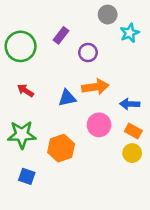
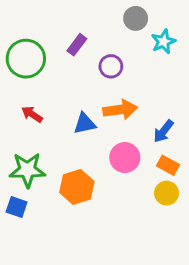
blue arrow: (130, 104) -> (163, 131), turned -54
blue square: (27, 176) -> (17, 207), moved

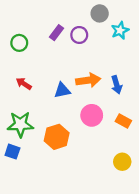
green circle: (26, 59) -> (19, 43), size x0.6
purple circle: (111, 66) -> (79, 35), moved
blue arrow: (163, 131) -> (117, 85), moved, turned -54
yellow circle: (167, 193) -> (122, 162), moved

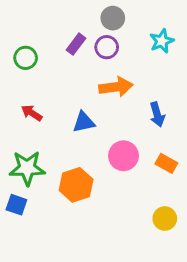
gray circle: (100, 13) -> (113, 18), moved
orange arrow: (88, 80) -> (116, 87), moved

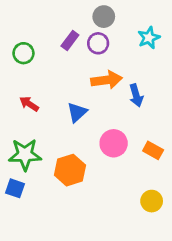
blue arrow: (157, 114) -> (136, 95), moved
blue triangle: (84, 122) -> (77, 112), turned -30

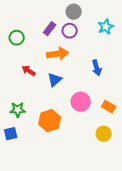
orange arrow: (107, 80) -> (58, 54), moved
red arrow: (29, 104) -> (29, 71), moved
green star: (25, 155) -> (18, 110), size x0.7
blue square: (15, 188) -> (11, 134), turned -32
yellow circle: (152, 201) -> (104, 134), moved

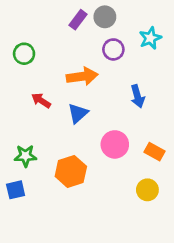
purple rectangle: (50, 29) -> (78, 20), moved
purple circle: (70, 31) -> (113, 49), moved

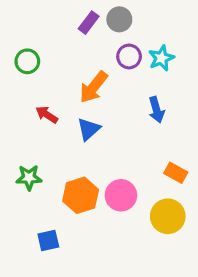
cyan star: (150, 38) -> (161, 58), moved
orange arrow: (82, 76) -> (94, 87), turned 136
pink circle: (115, 144) -> (121, 195), moved
blue square: (16, 190) -> (48, 240), moved
yellow circle: (147, 190) -> (168, 216), size x1.4

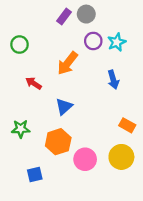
blue triangle: (89, 129) -> (64, 107), moved
pink circle: (121, 195) -> (85, 159), moved

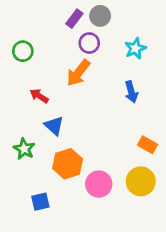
purple circle: (93, 41) -> (89, 43), moved
blue triangle: (64, 107) -> (54, 126), moved, turned -36
green star: (21, 129) -> (24, 149), turned 30

